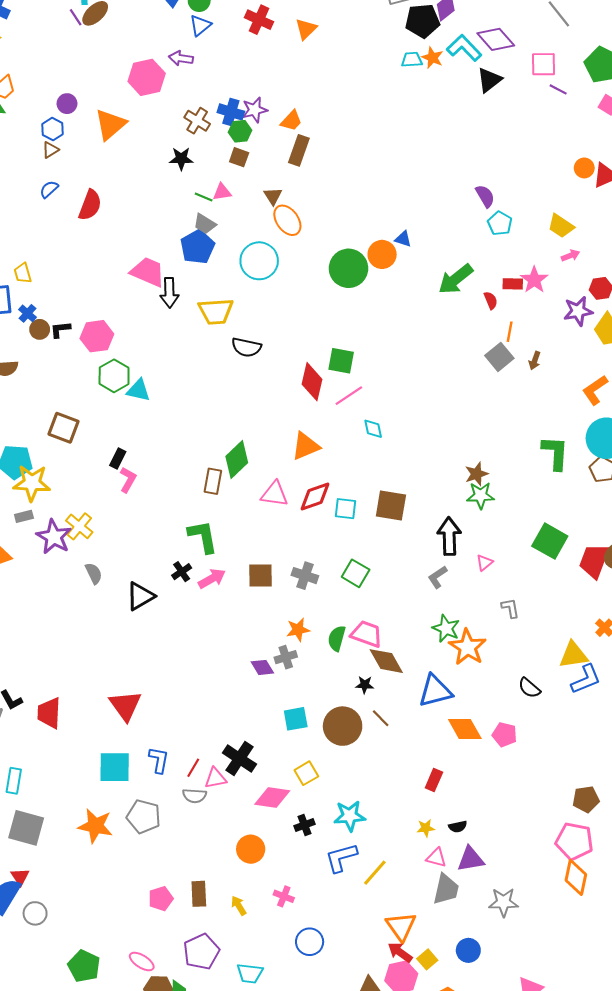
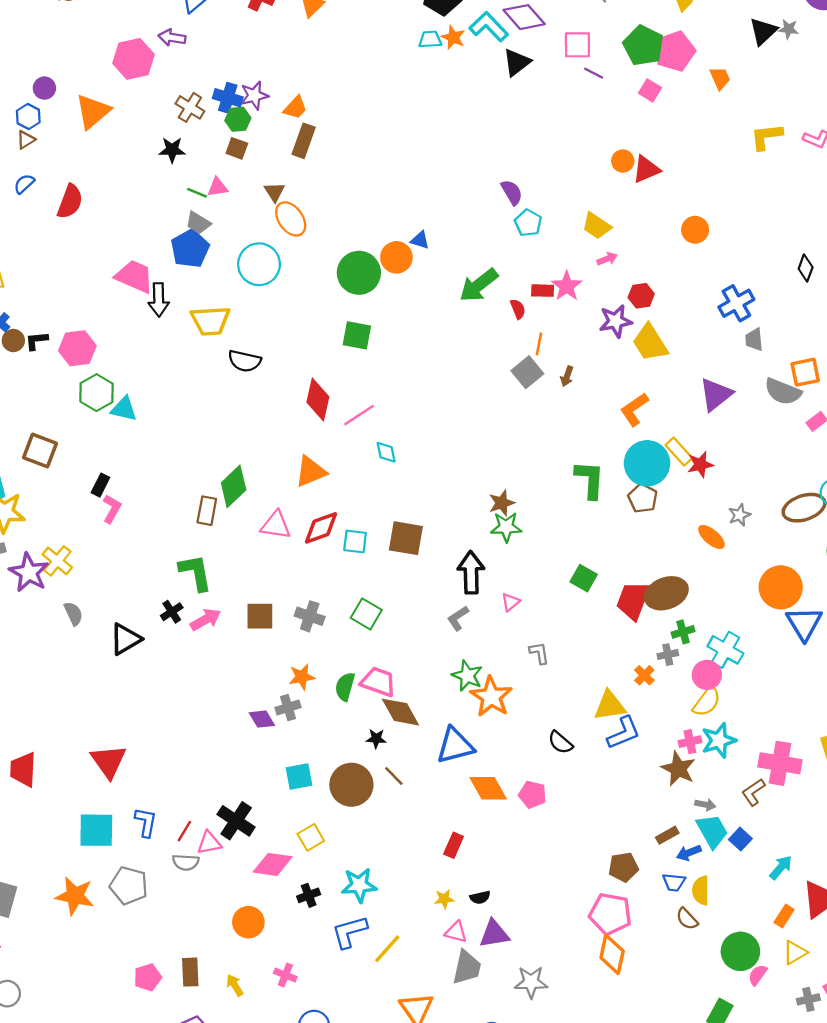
green square: (341, 361) -> (357, 335), moved
green square: (550, 541) -> (584, 578), size x0.7

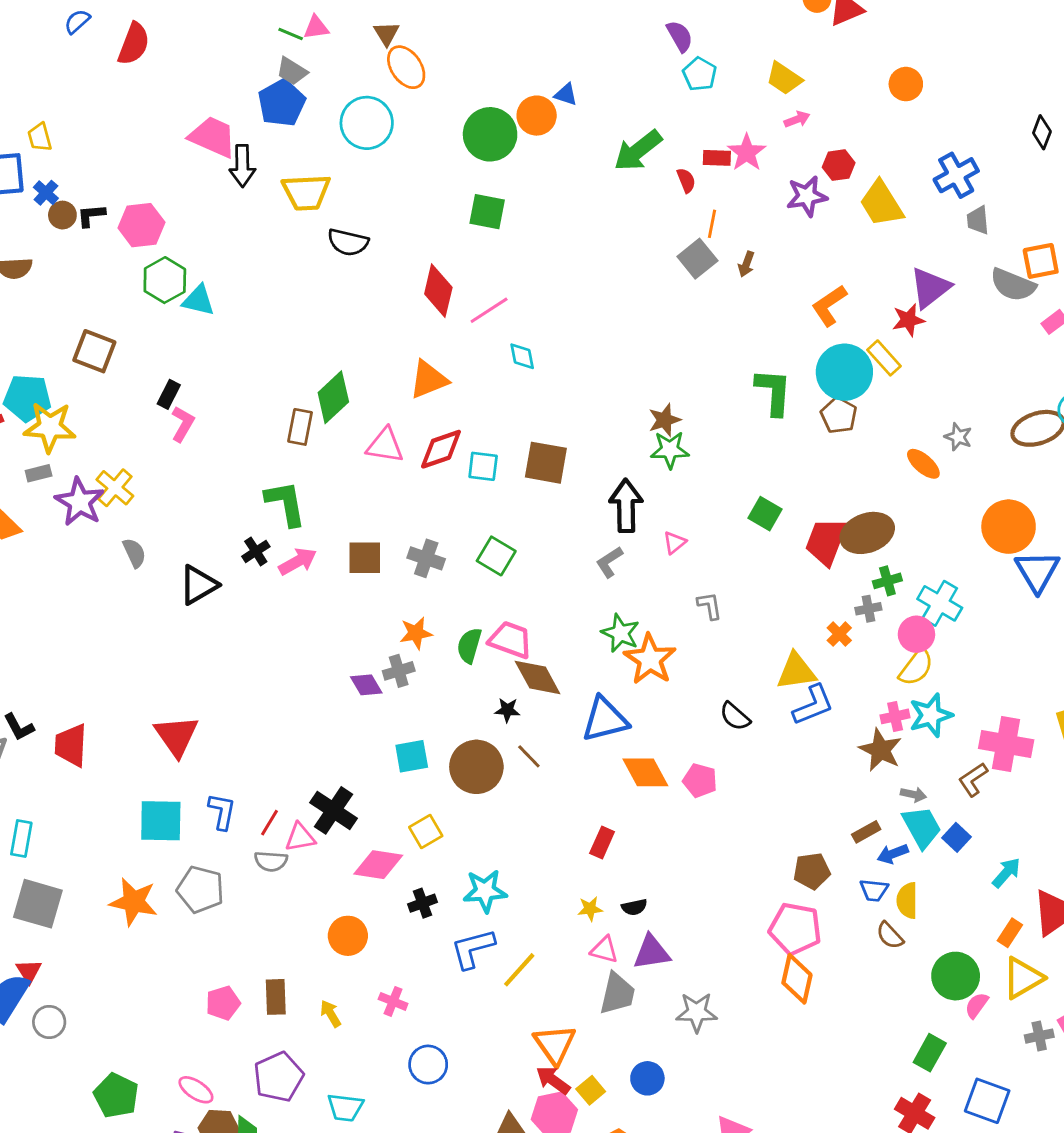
yellow trapezoid: (650, 343) -> (881, 204), moved
red star: (700, 465) -> (908, 320), moved
gray star: (739, 515) -> (958, 437), turned -30
yellow triangle: (795, 953) -> (1023, 978), size x1.4

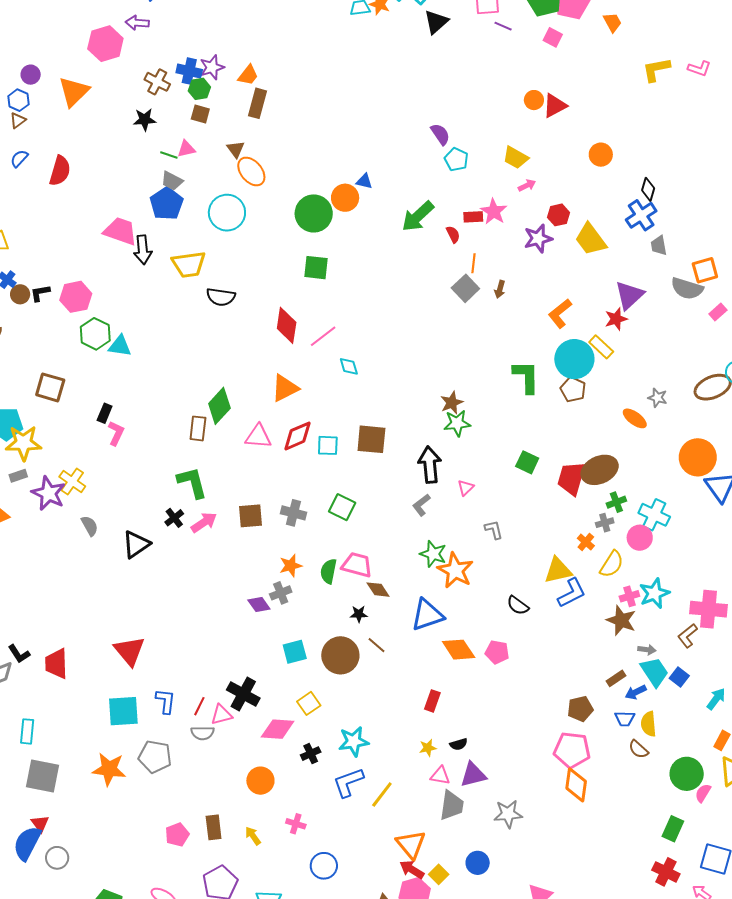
black diamond: (1042, 132) -> (648, 189), moved
yellow semicircle: (916, 667) -> (612, 564), moved
brown diamond: (538, 677) -> (378, 590), size x0.7

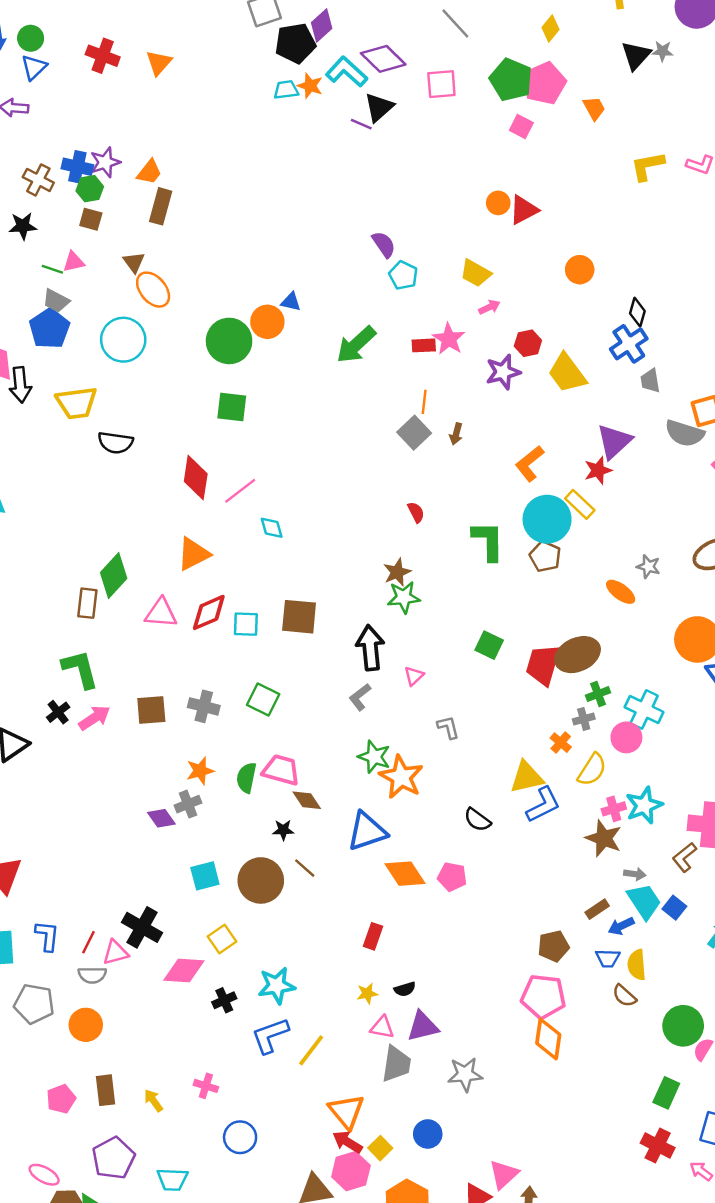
purple line: (503, 26) -> (361, 124), moved
red semicircle: (453, 234) -> (416, 512), moved
orange circle: (260, 781) -> (86, 1025), moved

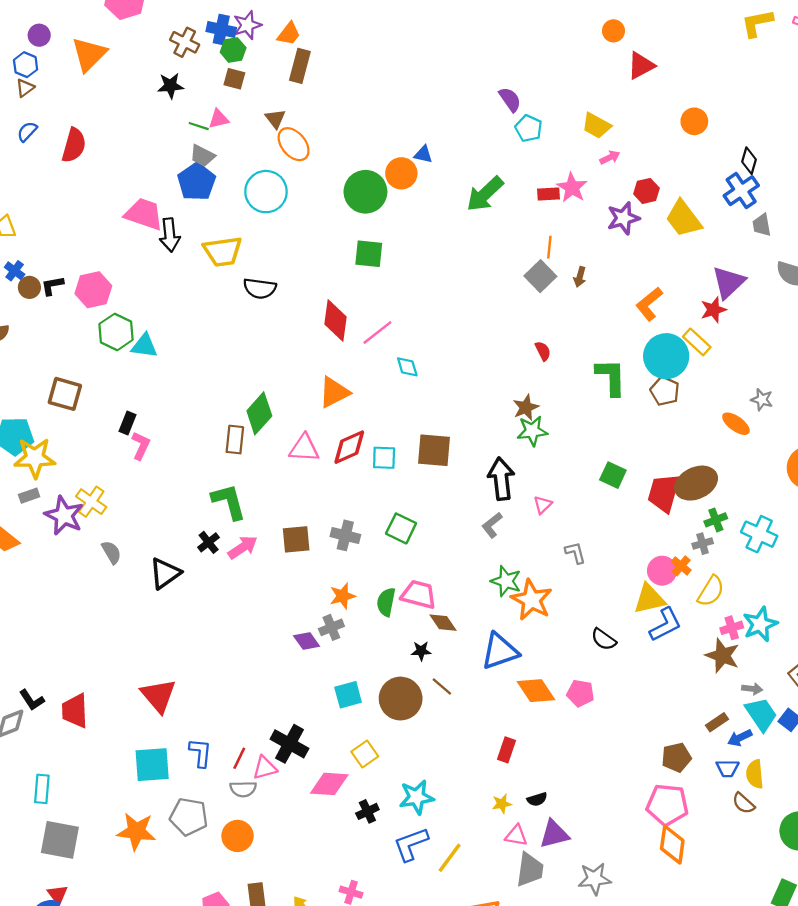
orange circle: (498, 203) -> (613, 31), moved
pink circle: (626, 737) -> (662, 571), moved

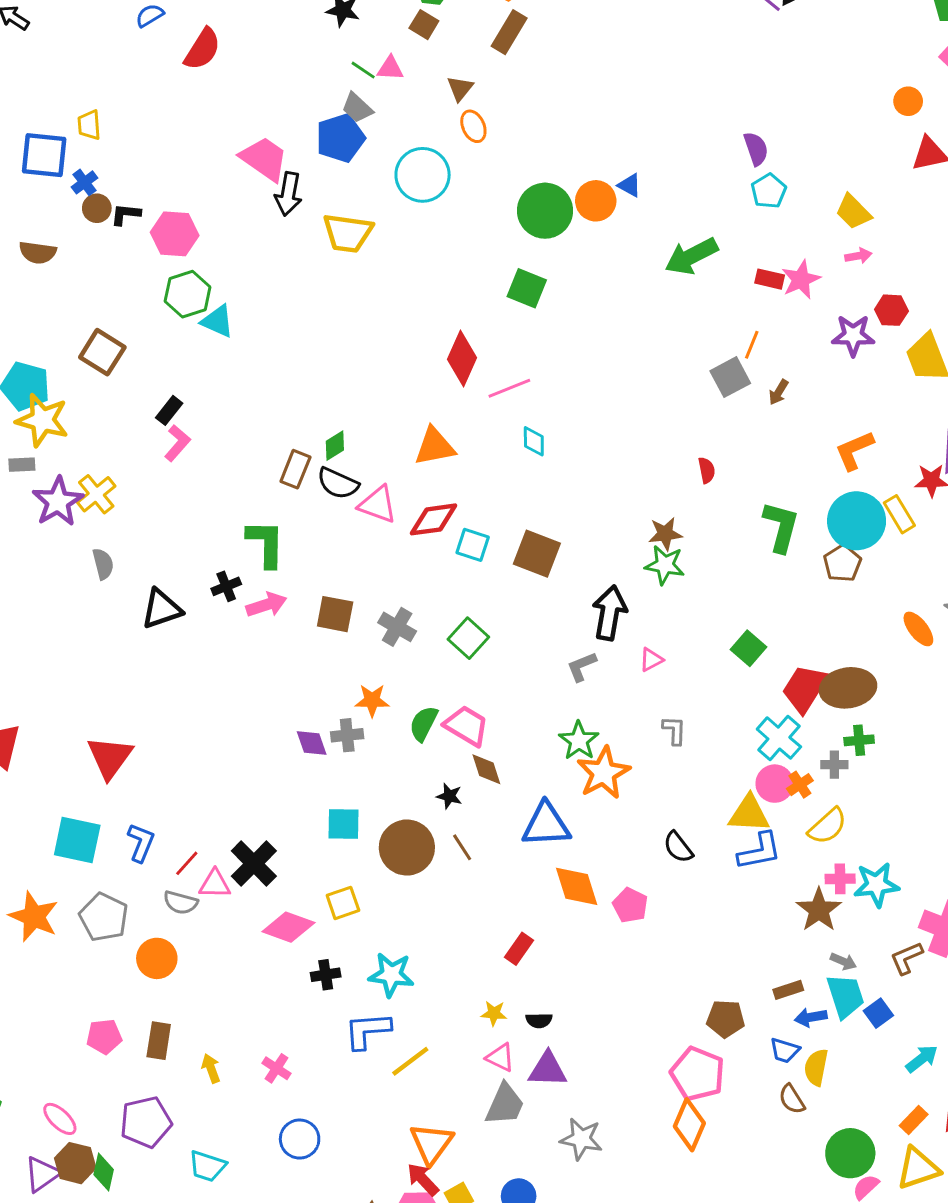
orange ellipse: (294, 144) -> (473, 126), size x0.7
black semicircle: (260, 288) -> (338, 483), moved
green diamond: (259, 413) -> (335, 446), size x0.6
cyan cross: (759, 534) -> (779, 738), moved

